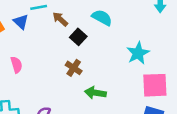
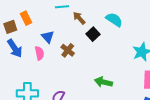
blue triangle: (21, 22) -> (48, 37), moved
brown cross: (74, 68) -> (68, 50), moved

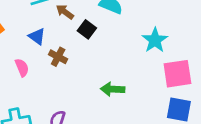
blue triangle: (48, 37) -> (37, 36), moved

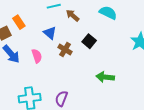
black square: (87, 29) -> (89, 41), moved

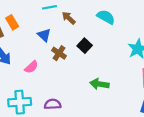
pink semicircle: (37, 56) -> (31, 67), moved, turned 64
purple semicircle: (61, 99) -> (53, 104), turned 63

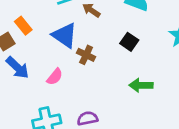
blue triangle: (44, 35) -> (65, 35), size x1.5
black square: (85, 46) -> (129, 42), moved

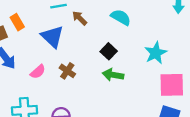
brown cross: (86, 55) -> (67, 71), moved
green arrow: (141, 85) -> (113, 75), moved

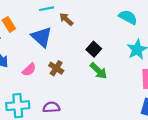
cyan semicircle: (121, 17) -> (128, 17), moved
green arrow: (113, 75) -> (98, 71), turned -144

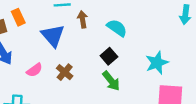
cyan semicircle: (128, 17) -> (117, 28), moved
brown arrow: (66, 19) -> (83, 19), turned 32

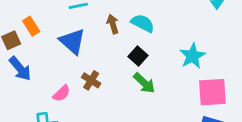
brown arrow: (83, 19) -> (113, 24), moved
pink semicircle: (34, 70) -> (62, 93), moved

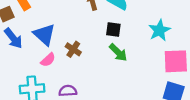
blue triangle: (72, 41) -> (44, 35), moved
black square: (138, 56) -> (113, 29), turned -35

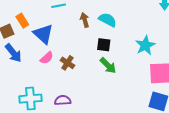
blue triangle: (44, 35) -> (43, 34), moved
pink semicircle: (48, 60) -> (47, 58), moved

